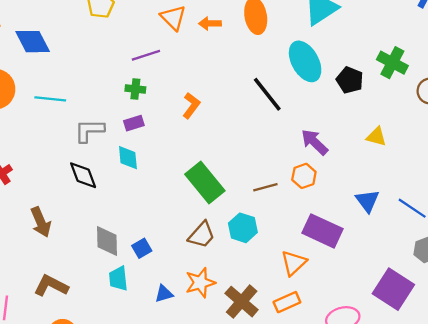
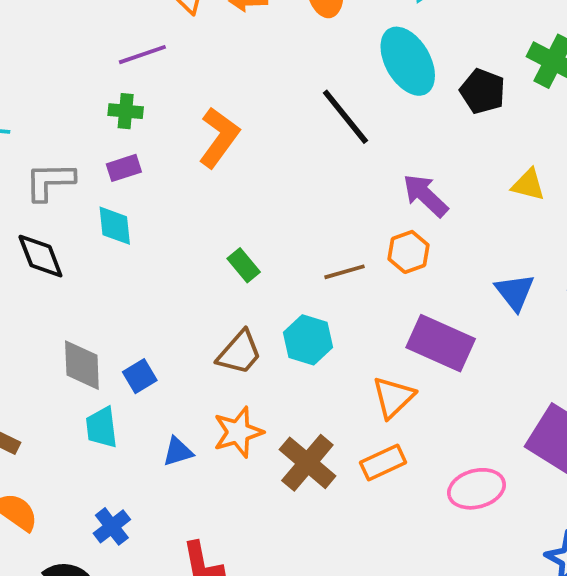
orange L-shape: (191, 106) -> (219, 137), size x1.4
green rectangle: (205, 182) -> (244, 265), size x0.5

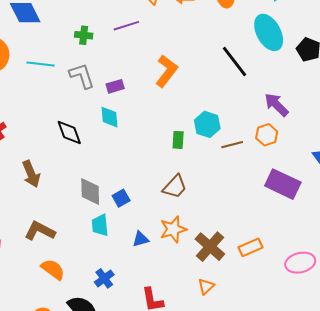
green cross: (126, 111) -> (84, 35), moved
gray L-shape: (50, 181) -> (82, 76), moved, turned 72
green rectangle: (244, 265) -> (178, 140), turned 42
cyan hexagon: (308, 340) -> (207, 124), moved
orange triangle: (393, 397) -> (206, 286), moved, size x0.7

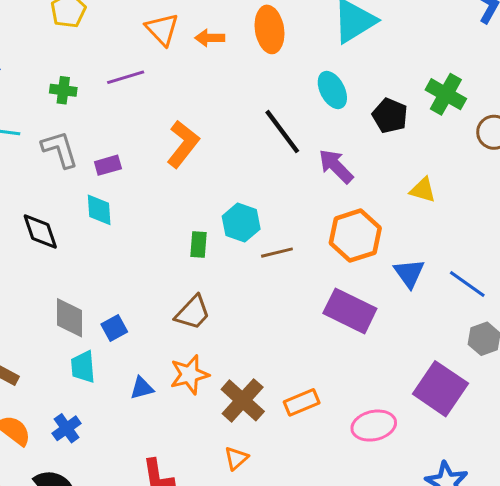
cyan ellipse: (269, 32) -> (332, 90), size x0.7
purple arrow: (276, 105) -> (336, 166), moved
orange hexagon: (267, 135) -> (355, 236), moved, size x1.6
blue cross: (104, 278) -> (67, 428), moved

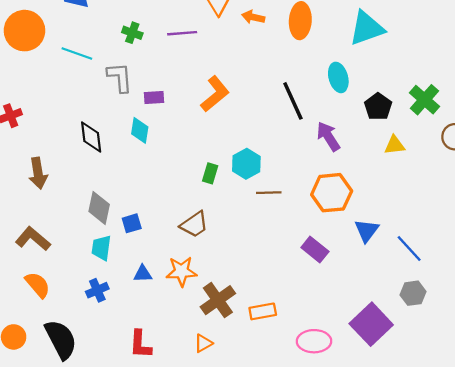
yellow triangle: (423, 190) -> (394, 145), moved, turned -35
purple rectangle: (350, 311) -> (315, 249), size x0.7
blue cross: (67, 428) -> (97, 290), moved

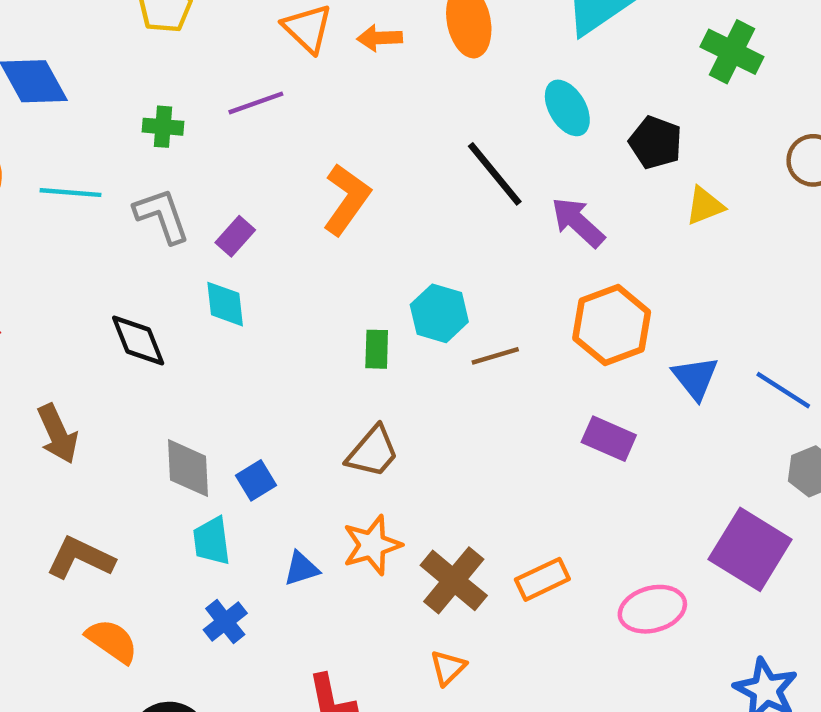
purple rectangle: (154, 98) -> (235, 236), turned -30
green cross: (424, 100) -> (732, 52), moved

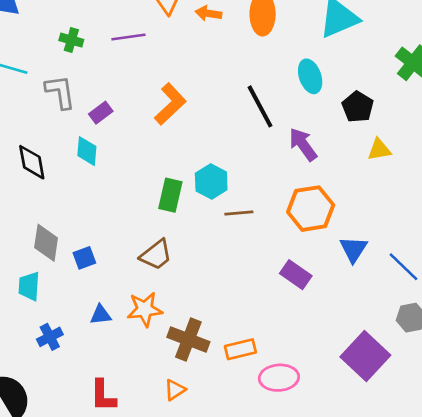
green rectangle: (377, 349) -> (170, 195), size x1.4
cyan trapezoid: (212, 541) -> (29, 286), moved
brown cross: (454, 580) -> (188, 340), turned -30
pink ellipse: (652, 609) -> (279, 378), moved

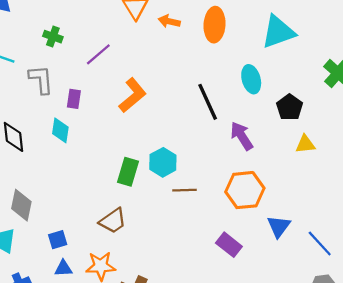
purple line: (128, 37) -> (98, 54), moved, turned -36
purple rectangle: (101, 113) -> (74, 99), turned -48
blue square: (84, 258) -> (58, 240), moved

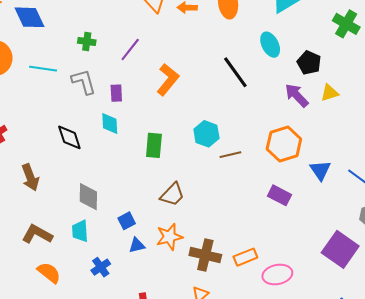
purple arrow: (242, 136) -> (297, 95), moved
green rectangle: (128, 172) -> (154, 145), moved

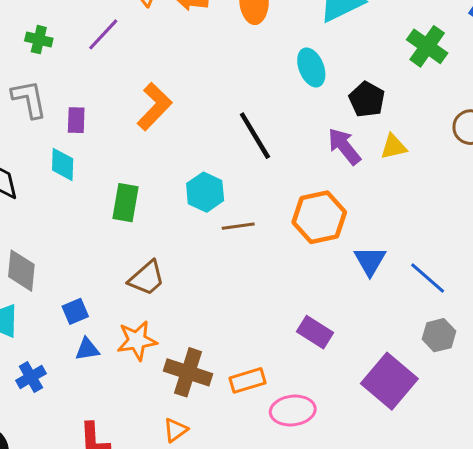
purple line: (130, 49) -> (103, 34), moved
black line: (235, 72) -> (255, 136), moved
purple rectangle: (279, 195) -> (315, 332), moved

